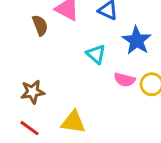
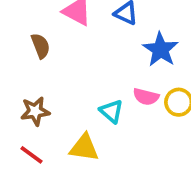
brown semicircle: (40, 25) -> (41, 46), moved
cyan triangle: (96, 54) -> (111, 111), moved

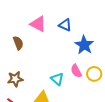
pink semicircle: (146, 97) -> (76, 71), turned 48

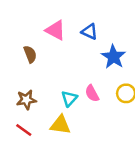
pink semicircle: (76, 71) -> (92, 93), moved
cyan triangle: (57, 79) -> (69, 98), moved, turned 32

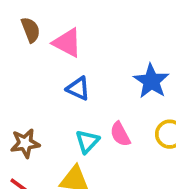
blue triangle: (89, 32) -> (78, 88), moved
brown semicircle: (30, 54) -> (31, 30), moved

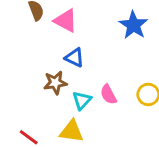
blue star: (151, 81) -> (133, 25), moved
brown star: (25, 143) -> (55, 83), moved

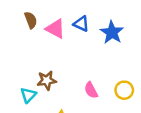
blue triangle: (74, 58) -> (81, 24), moved
cyan triangle: (82, 100) -> (28, 95), moved

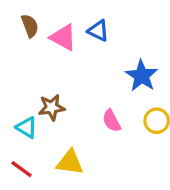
blue star: (112, 32) -> (142, 76), moved
cyan triangle: (28, 95) -> (27, 127), turned -42

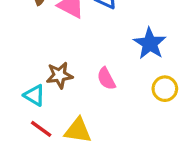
pink semicircle: (112, 121) -> (106, 79), moved
red line: (22, 169) -> (41, 129), moved

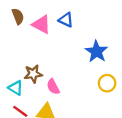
pink semicircle: (106, 79) -> (53, 87), moved

